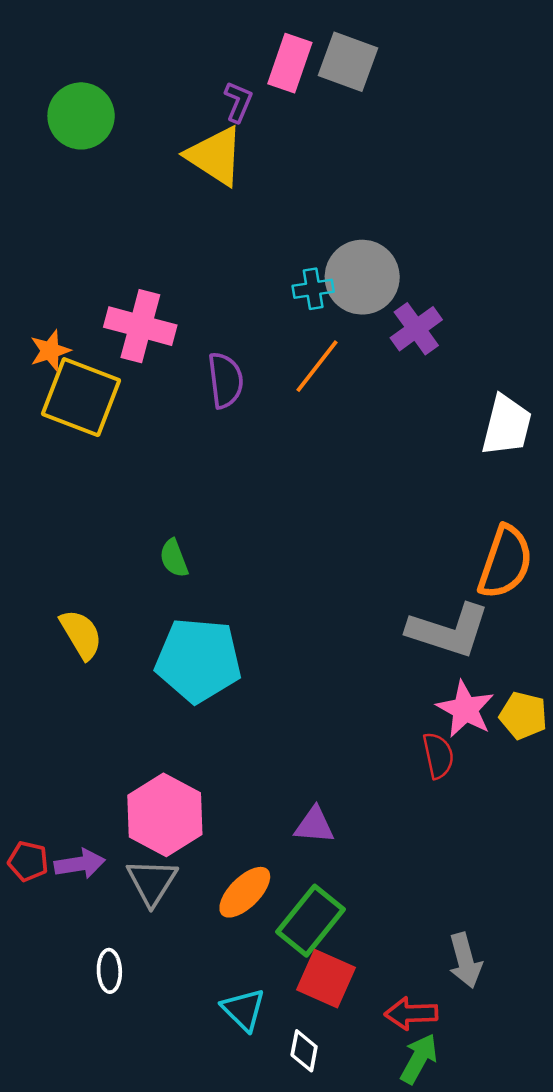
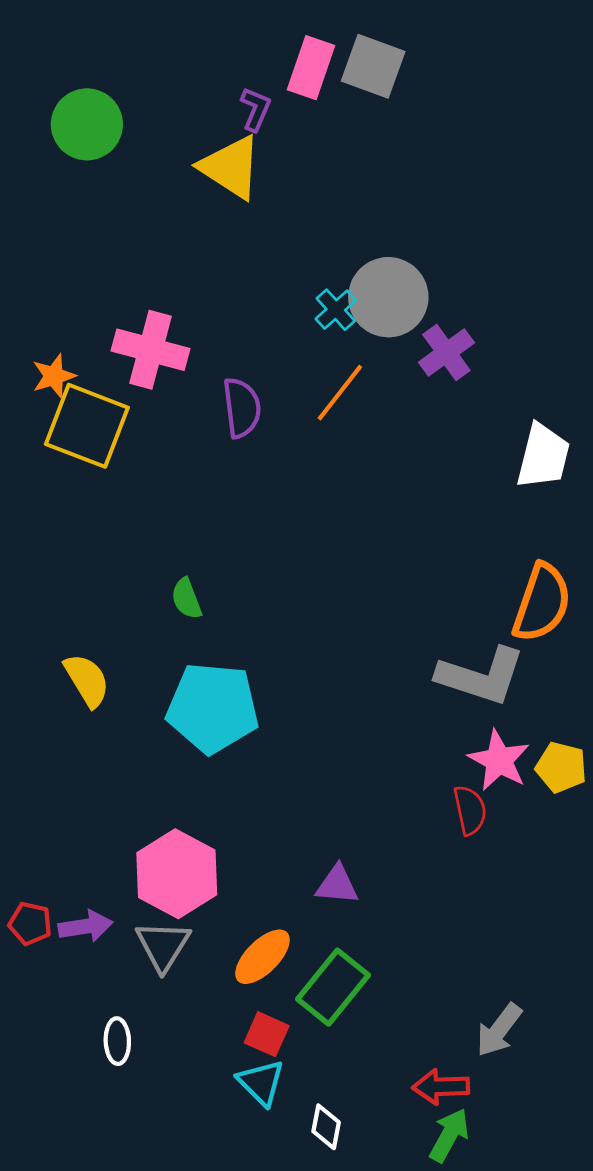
cyan cross: (313, 289) -> (336, 310), turned -33
gray arrow: (465, 961) -> (499, 1030), turned 52
red square: (326, 979) -> (267, 1034), moved, size x0.7

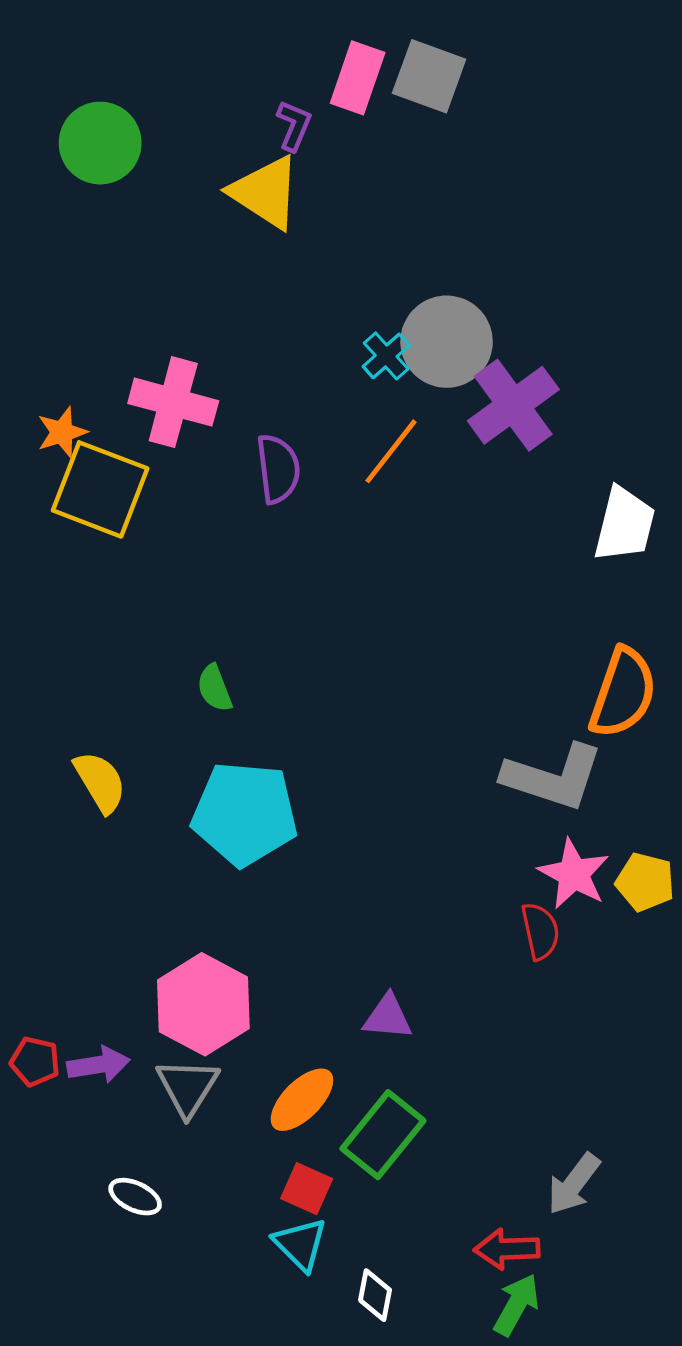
purple cross: (446, 353) -> (513, 405), size x1.4
white ellipse: (117, 1041) -> (135, 1197), turned -63

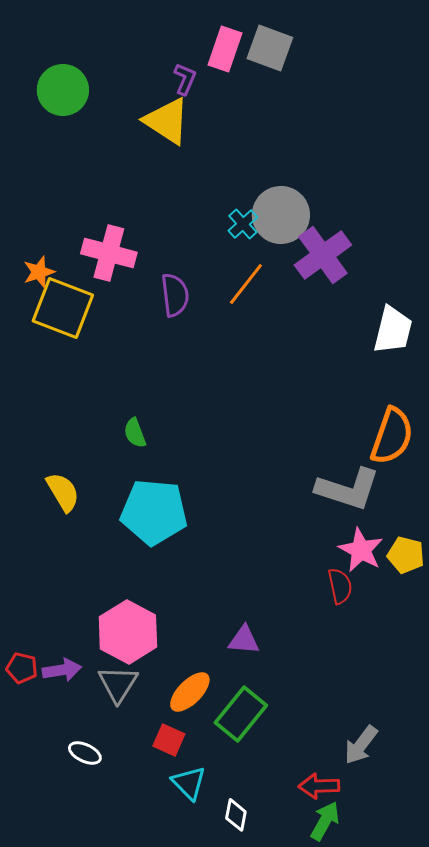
red square: (307, 1189) -> (169, 740), moved

